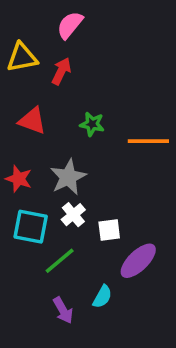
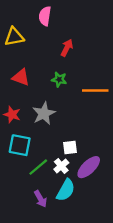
pink semicircle: (70, 25) -> (45, 16), turned -30
red arrow: (61, 71) -> (67, 48), moved
white cross: (73, 215) -> (61, 166), moved
cyan semicircle: (102, 297) -> (66, 190), size x1.5

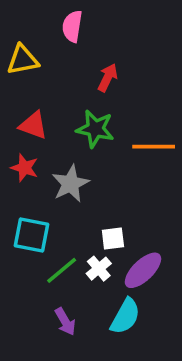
green star: (59, 80) -> (95, 129), size x1.5
red star: (12, 115) -> (24, 168), moved
cyan semicircle: (66, 190) -> (125, 316), moved

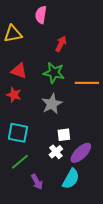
gray star: (70, 184) -> (52, 104), moved
green line: (62, 270) -> (20, 162), moved

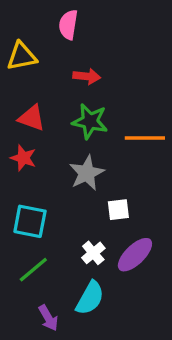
red arrow: (61, 44) -> (87, 76), moved, turned 70
white square: (64, 135) -> (118, 210), moved
cyan semicircle: (71, 179) -> (90, 298), moved
purple arrow: (37, 182) -> (48, 318), moved

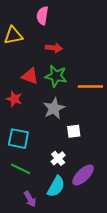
red triangle: (32, 118) -> (30, 76), moved
purple ellipse: (135, 255) -> (83, 175), moved
green line: (33, 270) -> (21, 169), turned 66

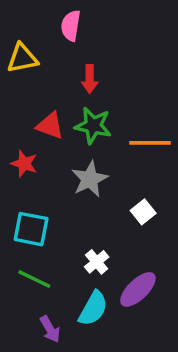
red arrow: (54, 48) -> (90, 79), turned 84
white square: (74, 131) -> (143, 212), moved, turned -32

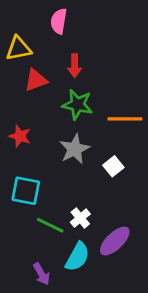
red triangle: (50, 126) -> (36, 80), moved, turned -40
white square: (143, 212) -> (113, 166), moved
green line: (34, 279) -> (50, 225), moved

